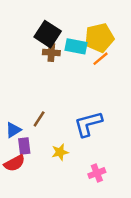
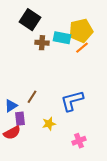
black square: (48, 34) -> (30, 20), moved

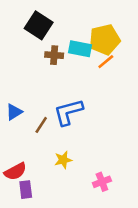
blue L-shape: (72, 101) -> (68, 112), moved
blue triangle: (11, 106) -> (14, 112), moved
purple rectangle: (20, 119) -> (26, 190), moved

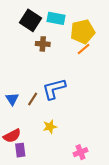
cyan rectangle: (80, 49) -> (56, 18), moved
blue triangle: (14, 112) -> (12, 99), moved, turned -32
pink cross: (102, 182) -> (81, 152), moved

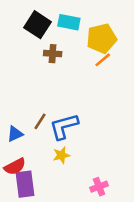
blue L-shape: (54, 89) -> (64, 126), moved
blue triangle: (12, 99) -> (15, 134), moved, turned 40
purple rectangle: (20, 150) -> (25, 184), size x1.5

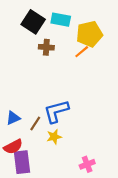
orange line: (103, 60) -> (82, 52), moved
brown line: (40, 121) -> (35, 123), moved

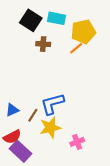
yellow star: (54, 137) -> (50, 128), size x1.5
purple rectangle: (22, 162) -> (20, 151), turned -40
pink cross: (87, 164) -> (77, 142), moved

